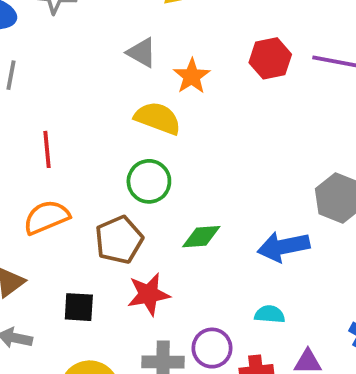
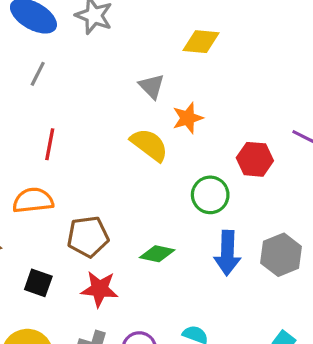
red hexagon: (270, 58) -> (255, 159), moved
green circle: (149, 181) -> (210, 195), moved
blue arrow: (283, 247) -> (227, 253), moved, turned -93

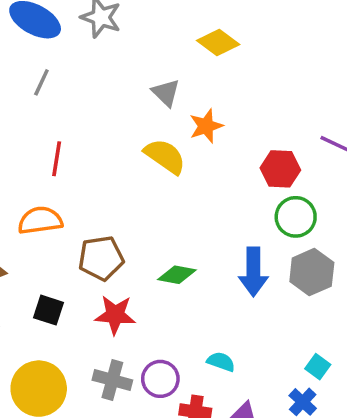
yellow diamond: (201, 42) -> (218, 42), turned 33
green circle: (210, 195) -> (296, 217), moved

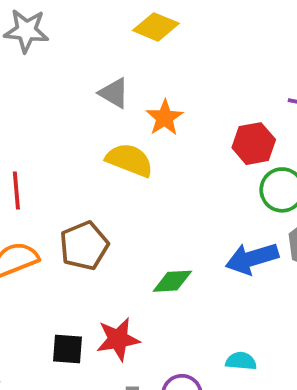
brown pentagon: (101, 258) -> (84, 246), moved
blue arrow: (253, 272) -> (252, 258), turned 87
black square: (48, 310) -> (68, 349), moved

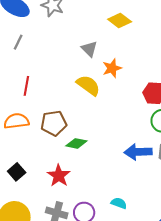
green diamond: (172, 281) -> (76, 143), moved
red star: (118, 339) -> (59, 176), turned 30
black square: (68, 349) -> (17, 172), moved, turned 30

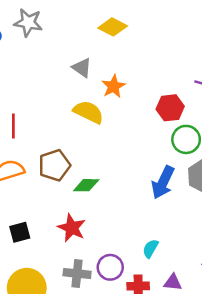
blue arrow: (138, 152) -> (163, 182), turned -52
black square: (17, 172) -> (20, 232), turned 36
cyan semicircle: (119, 203) -> (150, 249), turned -70

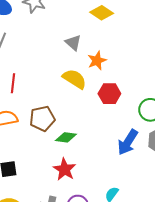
red hexagon: (170, 108) -> (109, 94), moved
red star: (72, 228) -> (64, 169), moved

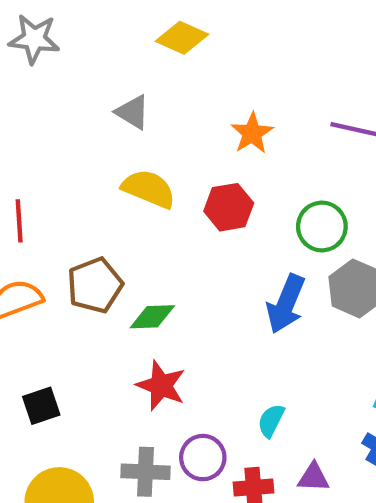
orange star: (97, 61) -> (252, 133), moved

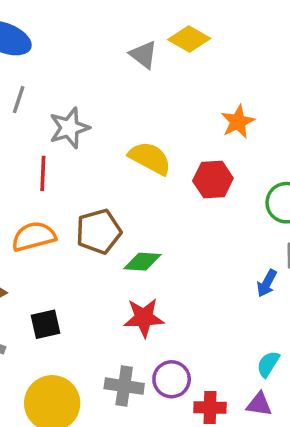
gray star: (34, 39) -> (69, 128), moved, turned -30
gray triangle: (133, 112) -> (143, 55), moved
blue arrow: (286, 304) -> (267, 283), moved, size x0.6
red star: (161, 385) -> (144, 318), turned -30
cyan semicircle: (271, 421) -> (268, 364), moved

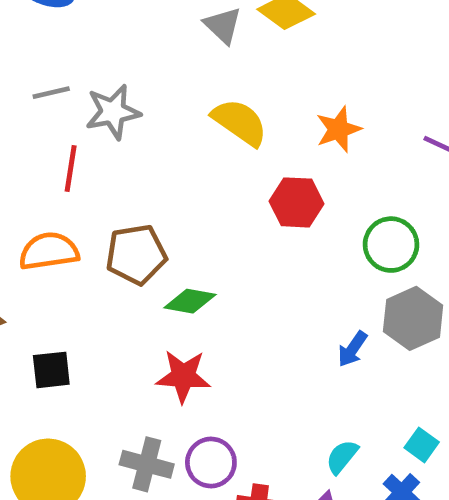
gray line: (19, 100) -> (51, 93), moved, turned 52
yellow semicircle: (150, 158) -> (240, 122), moved

